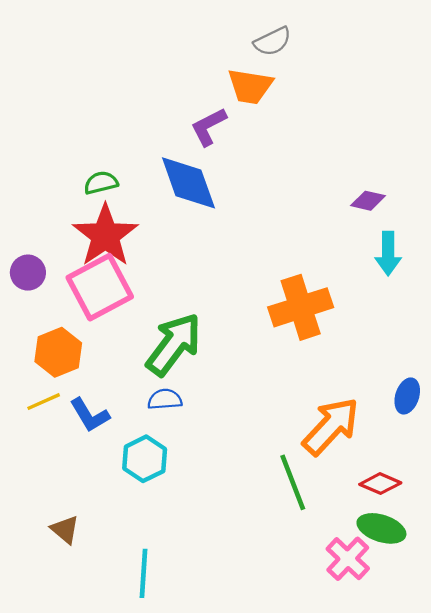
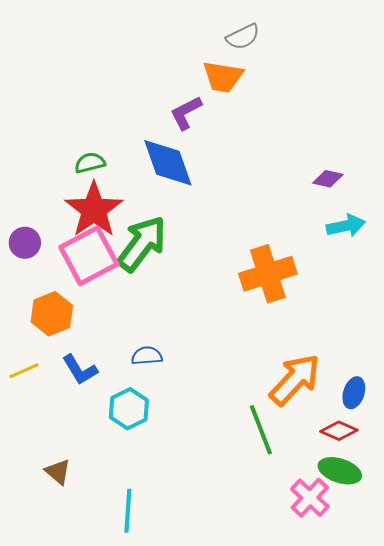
cyan arrow: (388, 253) -> (346, 226), turned -102
green arrow: (174, 344) -> (142, 244), moved
blue ellipse: (407, 396) -> (354, 393), moved
yellow line: (44, 402) -> (24, 371), moved

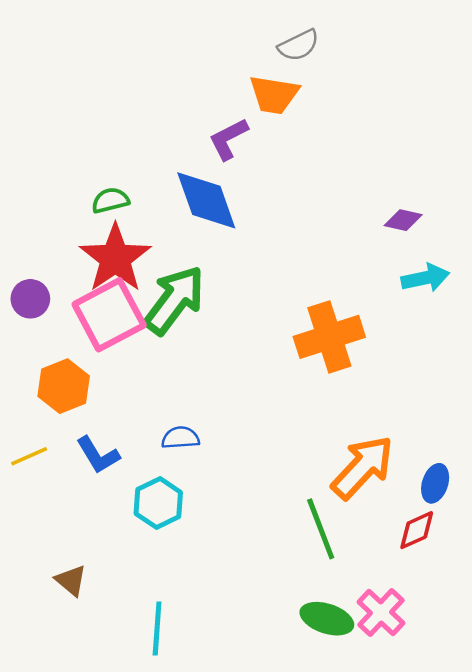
red diamond: (339, 431) -> (417, 530), turned -48
green ellipse: (340, 471) -> (327, 619), moved

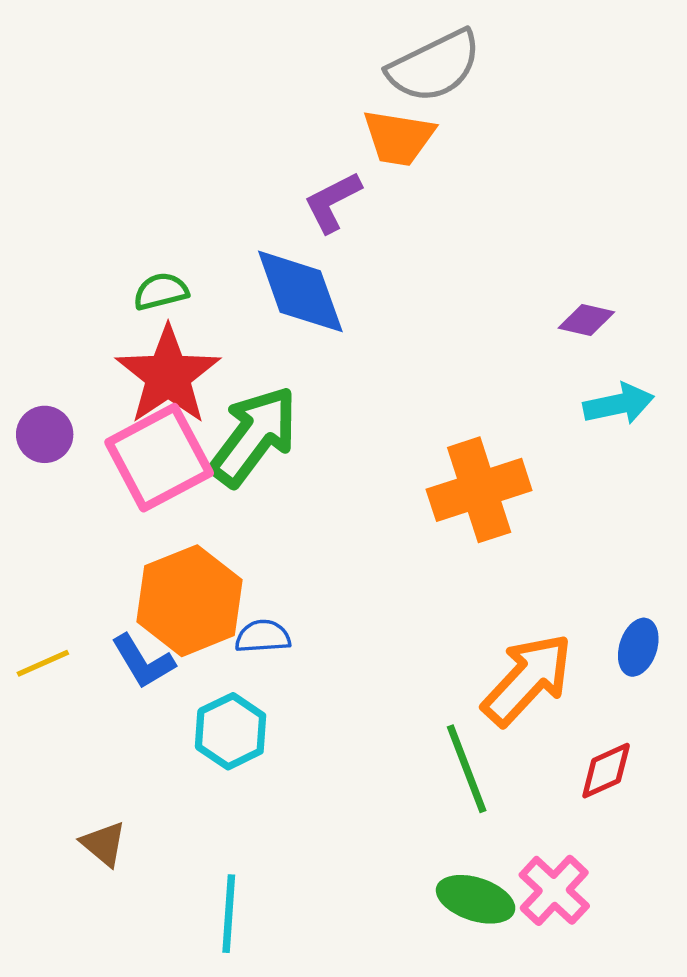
gray semicircle: (299, 45) -> (434, 66), size x1.6
orange hexagon: (64, 386) -> (189, 601), moved, size x1.4
blue ellipse: (435, 483) -> (638, 647), moved

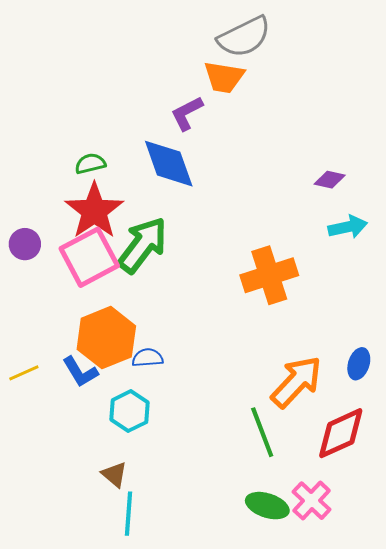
red diamond: (606, 771) -> (341, 433), size x1.6
brown triangle: (104, 844) -> (114, 474), moved

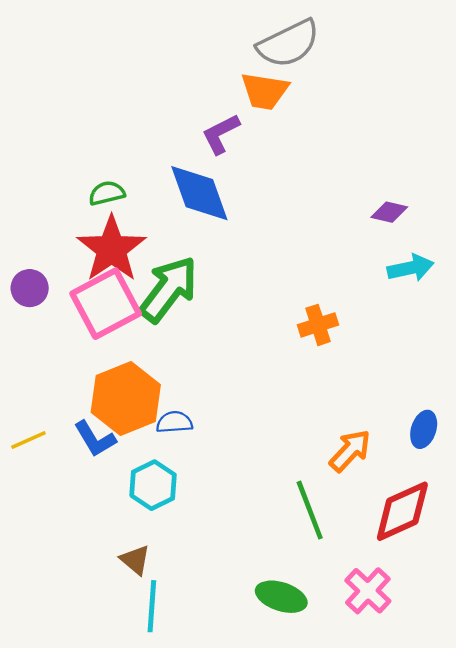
orange cross: (269, 275) -> (318, 325), size x0.6
orange arrow: (296, 382) -> (350, 451), size x0.7
green ellipse: (267, 506) -> (281, 597), moved

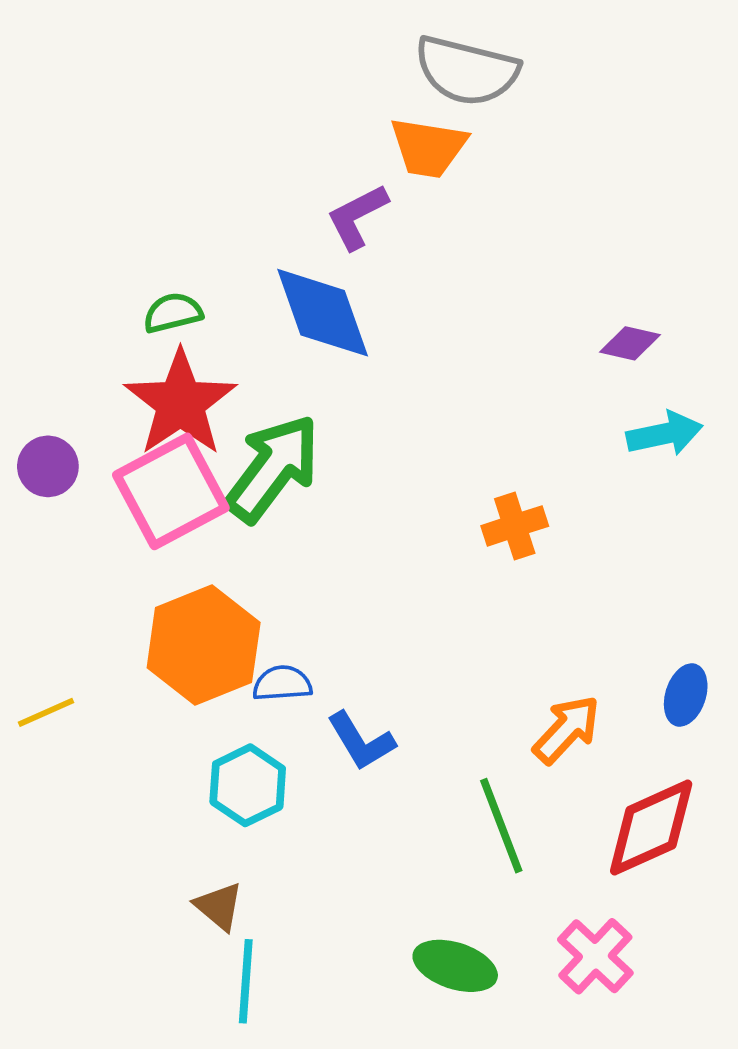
gray semicircle: (288, 44) -> (467, 71), turned 40
blue L-shape: (95, 439) -> (361, 741), moved

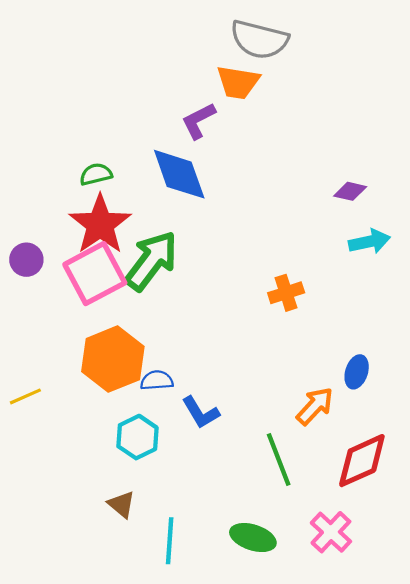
blue ellipse: (686, 695) -> (357, 372), moved
cyan line: (246, 981) -> (170, 541), moved

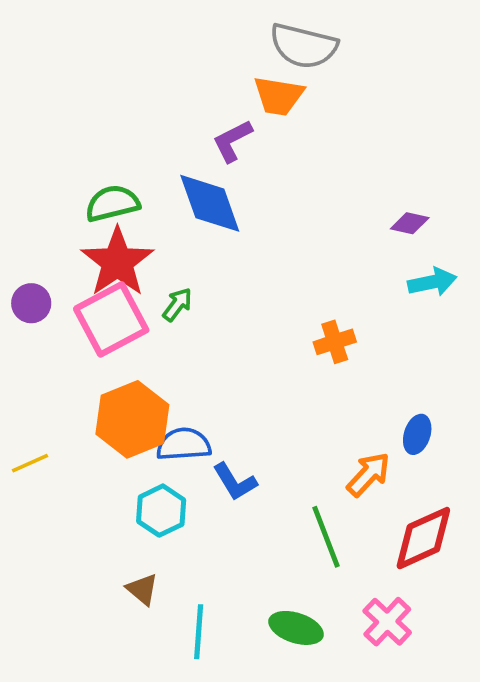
green semicircle: (96, 174) -> (112, 203), size x1.4
green arrow: (151, 261) -> (177, 304), size x0.5
blue semicircle: (157, 380) -> (184, 444), size x1.4

